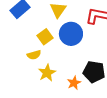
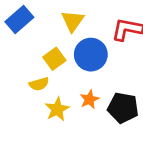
orange star: (74, 83) -> (89, 99), moved

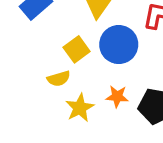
orange star: (89, 99) -> (117, 96), turned 30

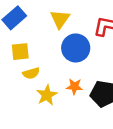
yellow square: (77, 49) -> (20, 52), moved, turned 30

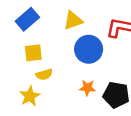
yellow triangle: (60, 19) -> (73, 20), turned 35
yellow star: (47, 95) -> (30, 96), moved

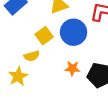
yellow square: (33, 53) -> (44, 36), moved, turned -30

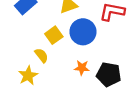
yellow semicircle: (32, 56) -> (41, 55), turned -112

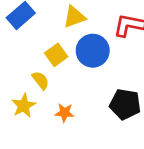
orange star: (82, 68) -> (65, 113), moved

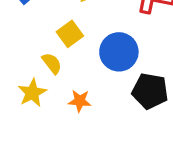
blue circle: (93, 51) -> (119, 52), moved

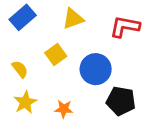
yellow semicircle: (52, 63) -> (20, 69), moved

